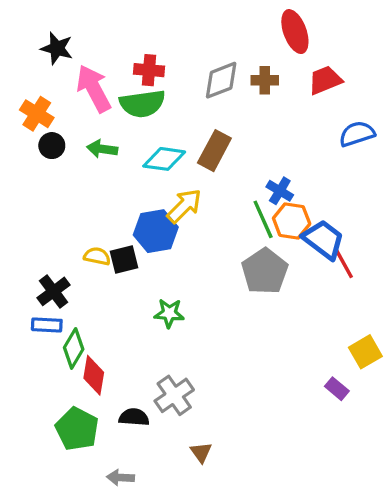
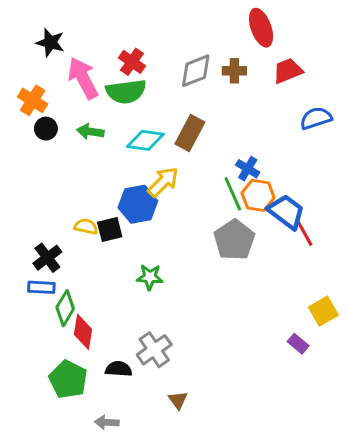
red cross: (149, 70) -> (132, 62), turned 30

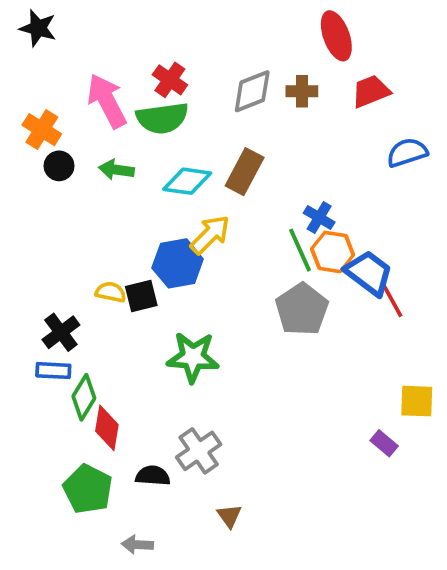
black star: (50, 43) -> (38, 28), moved
green star: (150, 277) -> (193, 357), size x1.5
yellow square: (323, 311) -> (417, 401), turned 32

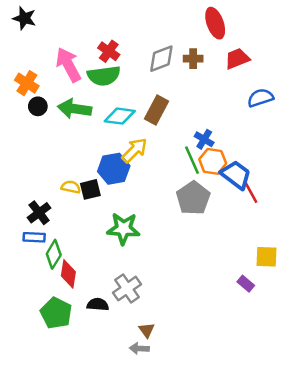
green arrow: (116, 170) -> (75, 109), size x1.5
gray arrow: (137, 545) -> (139, 348), moved

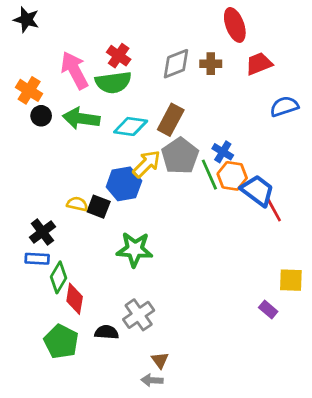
black square: (90, 189) -> (99, 207), turned 35
gray pentagon: (193, 198) -> (180, 156), moved

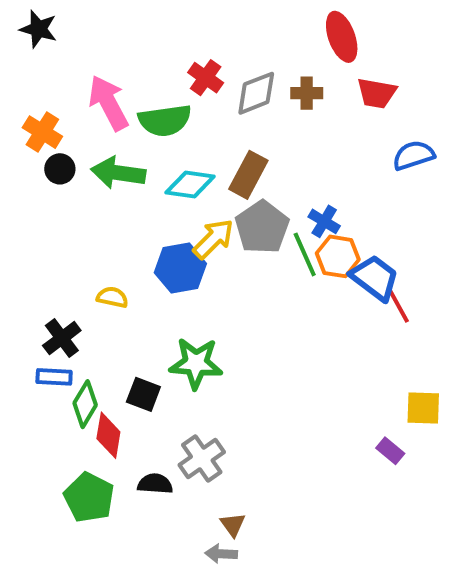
red cross: (119, 56) -> (206, 78), moved
red trapezoid: (259, 64) -> (377, 93), turned -148
black square: (99, 207) -> (143, 394), moved

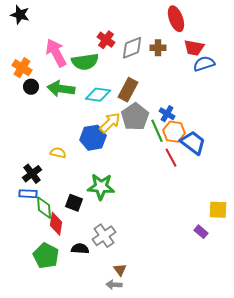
blue semicircle: (414, 155) -> (204, 64), moved
red line: (398, 305) -> (171, 158), moved
green diamond: (85, 404) -> (44, 208), turned -35

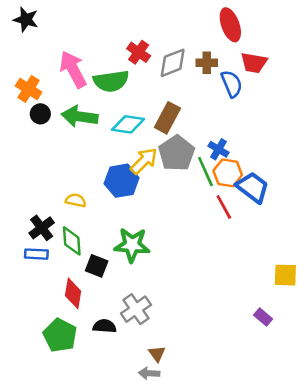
blue semicircle: (204, 64) -> (232, 84), moved, turned 85
green diamond: (44, 208) -> (72, 241), moved
purple rectangle: (201, 232) -> (263, 317), moved

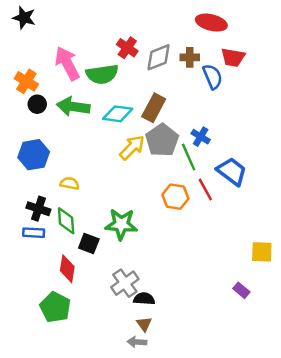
red ellipse: (230, 25) -> (211, 23), turned -56
orange hexagon: (228, 173) -> (175, 197), moved
blue hexagon: (122, 181) -> (34, 155), moved
black cross: (42, 228) -> (38, 209), turned -35
black semicircle: (105, 326) -> (144, 299), moved

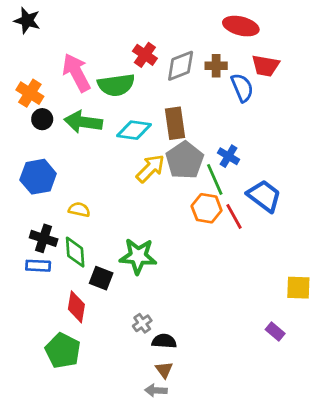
brown rectangle: (154, 108) -> (175, 123), turned -36
orange hexagon: (175, 197) -> (207, 208), moved
gray cross: (125, 283) -> (142, 323), size x0.6

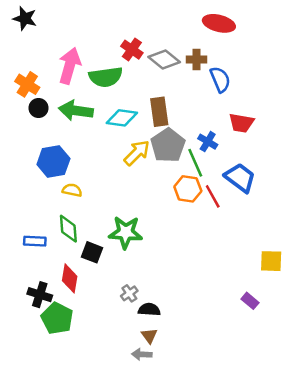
gray diamond: (181, 66) -> (164, 59), turned 60
red trapezoid: (265, 66) -> (241, 123), moved
pink arrow: (76, 73) -> (70, 66), turned 44
blue hexagon: (38, 177) -> (53, 162), moved
black cross: (44, 238) -> (40, 295), moved

